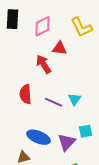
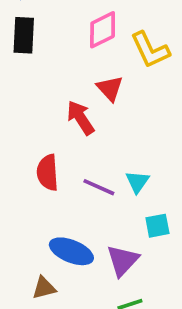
pink diamond: (42, 26) -> (103, 30), moved
red triangle: (60, 48) -> (110, 88), turned 42
cyan square: (86, 131) -> (157, 226), moved

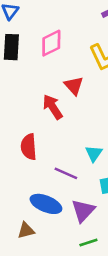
pink diamond: (103, 30) -> (51, 43), moved
purple line: (99, 187) -> (66, 173), moved

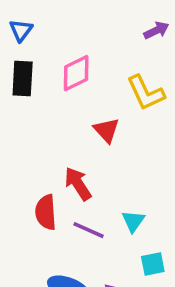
red arrow: (53, 107) -> (78, 184), moved
purple line: (66, 173) -> (89, 230), moved

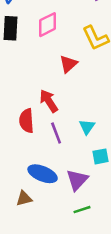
red triangle: (106, 130) -> (68, 64), turned 30
purple line: (89, 230) -> (56, 133), turned 45

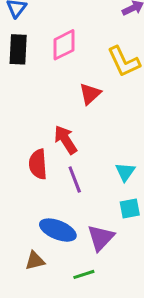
cyan triangle: (87, 127) -> (125, 172), moved
green line: (82, 210) -> (84, 274), moved

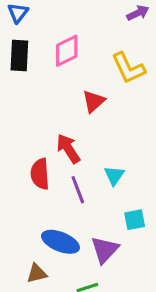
cyan triangle: (125, 172) -> (114, 175), moved

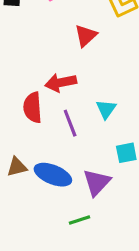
red arrow: (68, 149) -> (61, 83), turned -68
brown triangle: (37, 273) -> (17, 167), moved

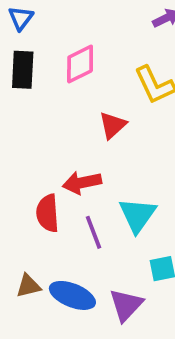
cyan triangle: (106, 109) -> (137, 215), size x1.5

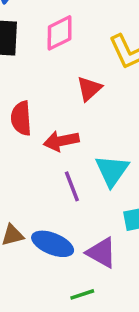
red semicircle: (48, 213) -> (21, 118), moved
purple triangle: (126, 305) -> (101, 253), turned -44

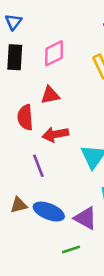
red triangle: (89, 89) -> (50, 95), moved, turned 30
purple line: (72, 186) -> (38, 166), moved

